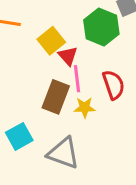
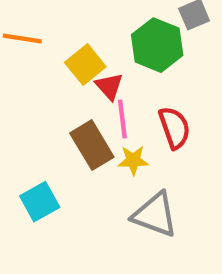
brown rectangle: (56, 97) -> (92, 145), turned -52
gray triangle: (63, 153) -> (155, 215), moved

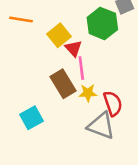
red semicircle: (175, 128) -> (113, 103), moved

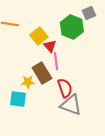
yellow star: (88, 93) -> (28, 82), moved
red semicircle: (113, 103) -> (65, 88), moved
cyan square: (31, 118) -> (18, 99), turned 36

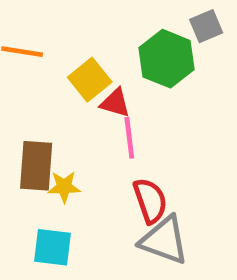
red triangle: (50, 46) -> (115, 103), turned -32
brown rectangle: (42, 73) -> (36, 166), moved, turned 35
cyan square: (18, 99) -> (52, 247), moved

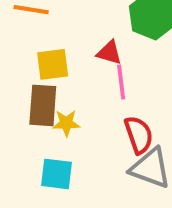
yellow square: (90, 80) -> (53, 64), moved, turned 32

